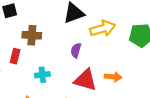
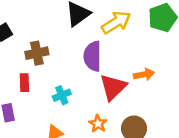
purple semicircle: (76, 50) -> (93, 56), size x1.6
red triangle: (85, 80) -> (113, 87), turned -45

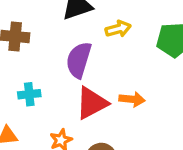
yellow arrow: (116, 22) -> (118, 29), size x0.7

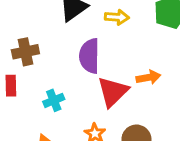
yellow arrow: (118, 29) -> (117, 17), turned 35

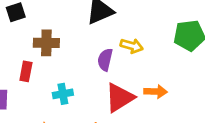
yellow arrow: (117, 17) -> (132, 46), moved
purple semicircle: (89, 56) -> (105, 60), size x0.7

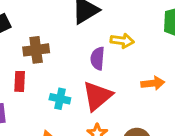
cyan cross: (63, 94) -> (60, 99), turned 30
red triangle: (120, 98) -> (97, 96), moved

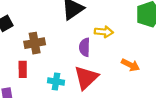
orange arrow: (153, 83) -> (130, 65), turned 36

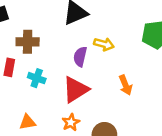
orange arrow: (130, 65) -> (126, 85), turned 30
cyan cross: (56, 82) -> (37, 78), moved

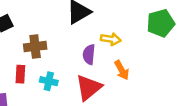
orange arrow: (126, 85) -> (122, 70), moved

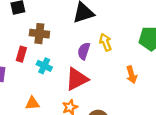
yellow arrow: (111, 39) -> (105, 42), turned -133
orange arrow: (122, 70) -> (132, 75), moved

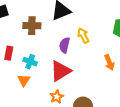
brown cross: (39, 34) -> (32, 26), moved
orange triangle: (32, 103) -> (24, 80), moved, turned -48

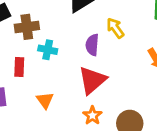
brown cross: (32, 26) -> (27, 27), moved
cyan cross: (30, 62) -> (48, 50), moved

